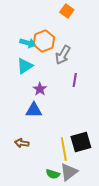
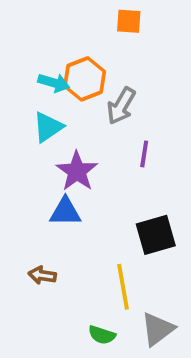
orange square: (67, 11) -> (129, 21), turned -32
purple star: (40, 89) -> (77, 171), size x1.5
black square: (81, 142) -> (156, 235), moved
gray triangle: (69, 172) -> (158, 329), moved

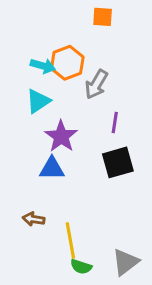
black square: (156, 235) -> (118, 162), moved
yellow line: (123, 287) -> (70, 241), moved

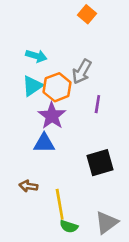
orange square: (103, 17) -> (87, 14), turned 36
orange hexagon: (67, 63) -> (57, 87), moved
black square: (118, 162) -> (100, 163), moved

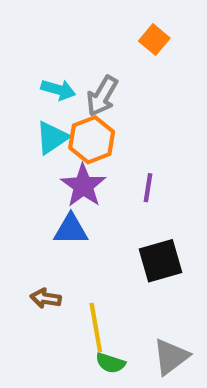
orange square: (87, 14) -> (154, 40), moved
gray arrow: (82, 72) -> (102, 96), moved
purple line: (97, 104) -> (148, 188), moved

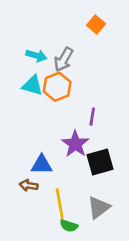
cyan triangle: (52, 138) -> (32, 85), turned 50
purple star: (83, 186) -> (75, 144), moved
blue triangle: (71, 229) -> (42, 165), moved
gray triangle: (171, 357) -> (99, 207), moved

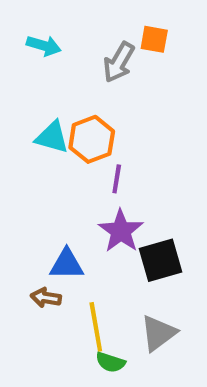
orange square: (96, 24) -> (154, 39), turned -30
cyan arrow: (36, 56) -> (44, 46), moved
gray arrow: (64, 59) -> (119, 62), moved
purple line: (92, 117) -> (117, 179), moved

